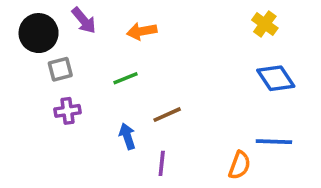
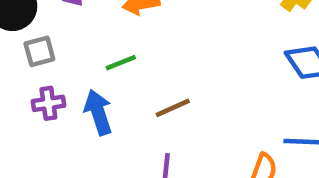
blue arrow: (127, 136) -> (98, 112), moved, size x1.4

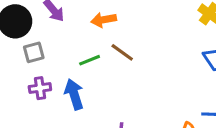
brown line: (173, 108) -> (122, 52), moved, turned 60

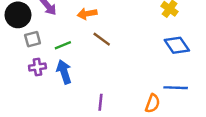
green line: (90, 60) -> (63, 45), moved

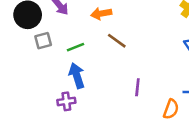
purple cross: (37, 67) -> (66, 101), moved
purple line: (100, 102) -> (137, 87), moved

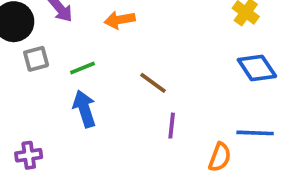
brown line: (117, 41) -> (153, 83), moved
purple cross: (66, 101) -> (29, 155), moved

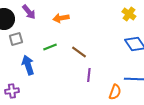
green line: (82, 68) -> (50, 47), moved
blue arrow: (84, 109) -> (28, 65), moved

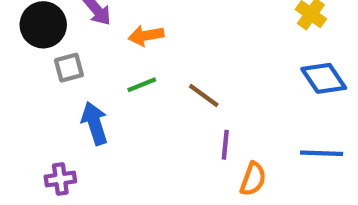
orange arrow: (61, 18) -> (146, 36), moved
orange semicircle: (115, 92) -> (253, 179), moved

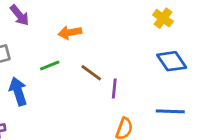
orange arrow: (146, 36) -> (70, 32), moved
purple line: (225, 145) -> (114, 88), moved

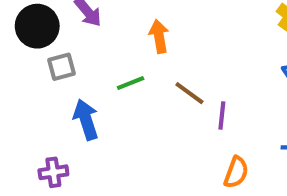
orange arrow: (70, 32) -> (159, 36), turned 90

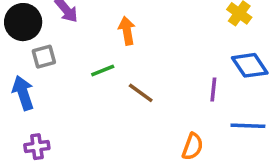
brown line: (189, 93) -> (141, 93), moved
purple line: (222, 115) -> (213, 89), moved
blue arrow: (86, 120) -> (23, 93), moved

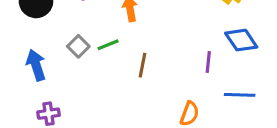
gray square: (44, 57) -> (78, 46), moved, turned -30
brown line: (141, 93) -> (143, 65), turned 65

